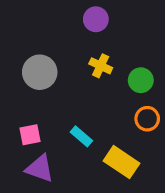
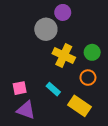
yellow cross: (101, 66) -> (64, 55), moved, size x1.5
gray circle: (40, 72) -> (46, 29), moved
orange circle: (147, 119) -> (88, 78), moved

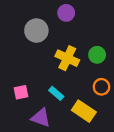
gray circle: (46, 29) -> (36, 31), moved
orange circle: (88, 78) -> (101, 87), moved
purple triangle: (26, 110) -> (41, 118), moved

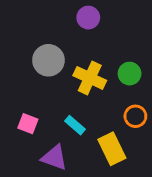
gray circle: (36, 31) -> (48, 60), moved
pink square: (21, 92) -> (28, 124), turned 32
yellow rectangle: (84, 111) -> (112, 149), turned 30

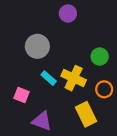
yellow cross: (90, 78) -> (74, 78), moved
cyan rectangle: (75, 125) -> (49, 78), moved

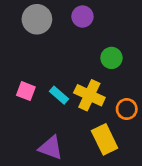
gray circle: (37, 46) -> (37, 19), moved
green circle: (100, 57) -> (111, 58), moved
pink square: (21, 95) -> (26, 91), moved

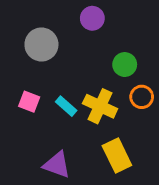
gray circle: (37, 19) -> (41, 44), moved
orange circle: (127, 109) -> (142, 97), moved

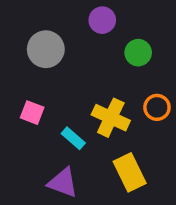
green circle: (125, 65) -> (138, 53), moved
cyan rectangle: (66, 106) -> (73, 138), moved

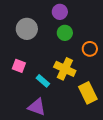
green circle: (138, 53) -> (65, 33), moved
orange circle: (157, 107) -> (90, 49), moved
yellow rectangle: (130, 172) -> (88, 93), moved

